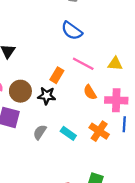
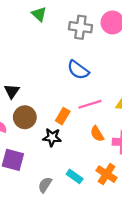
pink line: (83, 64) -> (90, 104), turned -45
brown circle: (20, 91) -> (25, 117), moved
gray semicircle: (40, 132) -> (45, 185), moved

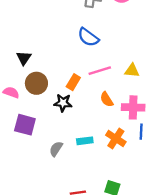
cyan rectangle: (75, 176) -> (85, 141), turned -42

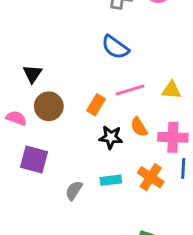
black star: (63, 103) -> (111, 137), moved

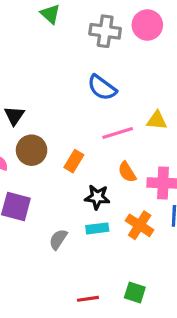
yellow triangle: (171, 90) -> (157, 120), moved
orange rectangle: (96, 105) -> (74, 161), moved
black star: (111, 137) -> (97, 197), moved

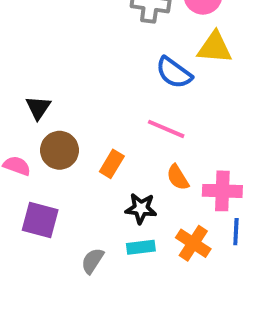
blue semicircle: (102, 88) -> (174, 73), moved
yellow triangle: (157, 120) -> (215, 47), moved, size x1.4
pink line: (118, 133) -> (166, 129), turned 40

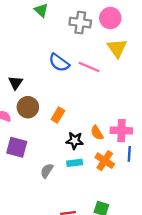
yellow triangle: (215, 47) -> (117, 48), turned 50
blue semicircle: (174, 73) -> (59, 63), moved
pink line: (166, 129) -> (89, 67), moved
orange semicircle: (178, 177) -> (97, 133), moved

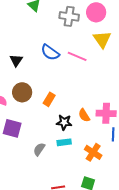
black triangle: (16, 83) -> (16, 60), moved
orange cross: (105, 161) -> (93, 152), moved

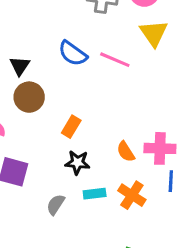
brown circle: (22, 92) -> (29, 97), moved
black star: (64, 122) -> (77, 162), moved
orange cross: (93, 152) -> (132, 195), moved

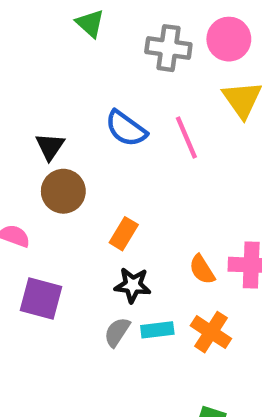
pink line: (115, 60) -> (186, 138), turned 44
gray semicircle: (56, 205) -> (117, 332), moved

